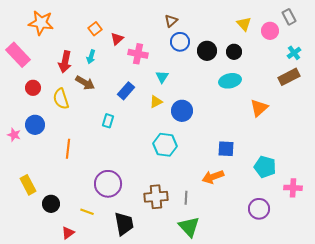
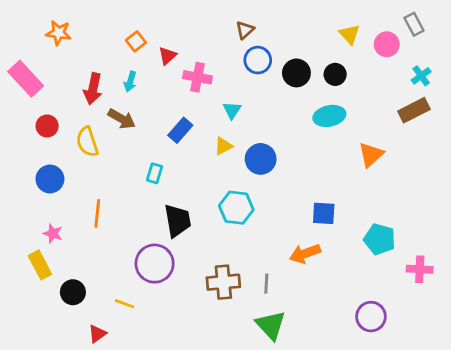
orange star: (41, 23) -> (59, 33), size x0.7
pink star: (14, 135) -> (53, 233), moved
purple circle: (259, 209) -> (371, 317), moved
black trapezoid: (124, 224) -> (177, 221), moved

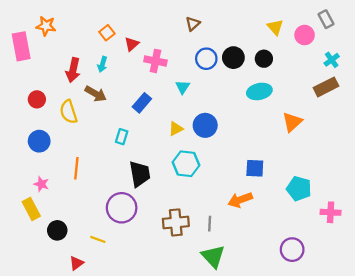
blue circle: (258, 60) -> (206, 59), moved
pink rectangle: (26, 79) -> (21, 46), moved, turned 32
yellow triangle: (223, 146) -> (176, 129), moved

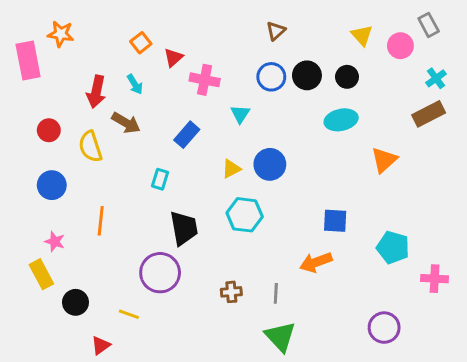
brown triangle: (193, 24) -> (276, 31), moved
cyan arrow: (102, 64) -> (135, 84), turned -49
brown cross: (176, 222) -> (231, 292), size x0.6

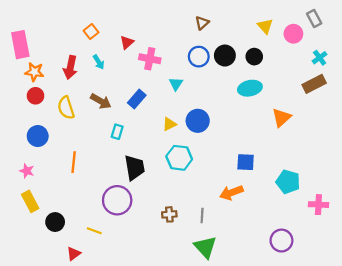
orange star: (61, 34) -> (34, 72), moved
orange square: (141, 43) -> (91, 32), moved
brown arrow: (126, 123) -> (101, 101), moved
pink star: (55, 242) -> (27, 171), moved

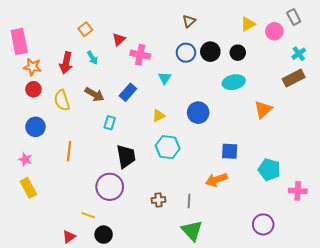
yellow triangle: (265, 26) -> (248, 24), turned 42
blue circle: (198, 121) -> (198, 113), moved
black circle: (55, 222) -> (104, 235), moved

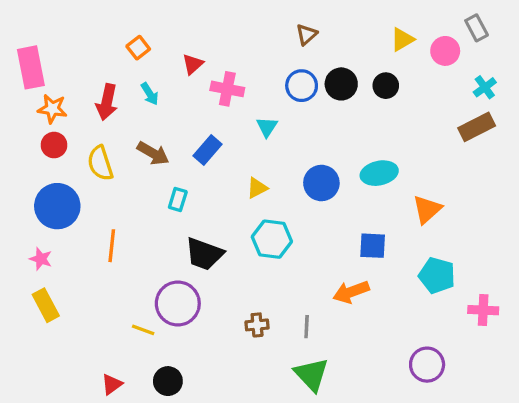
cyan ellipse: (234, 82) -> (379, 173), moved
orange triangle: (263, 110) -> (427, 209), moved
blue circle: (35, 127) -> (57, 206), size x1.4
black trapezoid: (126, 156) -> (204, 254), turned 120
yellow line: (88, 215) -> (143, 330), moved

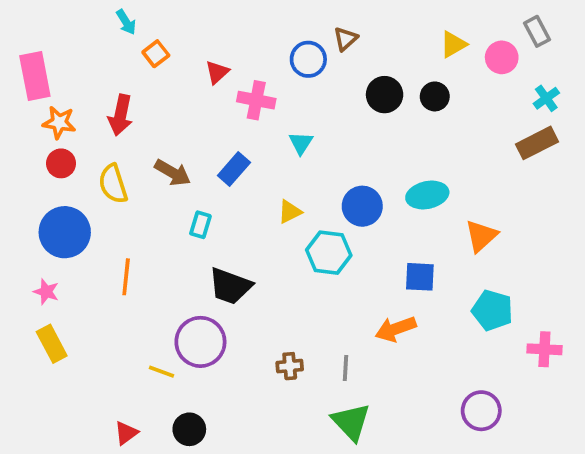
blue circle: (302, 86) -> (308, 59), moved
cyan arrow: (150, 94) -> (126, 22), moved
cyan hexagon: (272, 239) -> (329, 253), moved

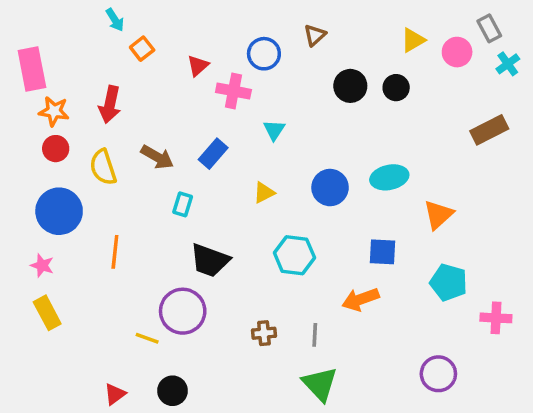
blue circle: (308, 59) -> (264, 54), moved
cyan cross: (546, 98) -> (508, 64), moved
cyan hexagon: (329, 253) -> (294, 255), moved

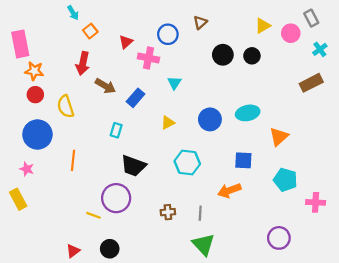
cyan cross: (508, 64) -> (320, 49), moved
red arrow: (110, 105) -> (83, 63), moved
brown arrow: (157, 157) -> (105, 86), moved
yellow rectangle: (47, 313) -> (18, 199), moved

